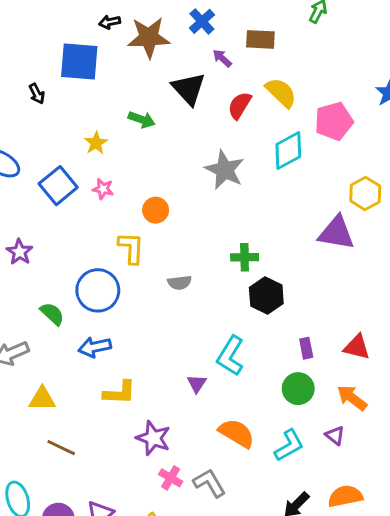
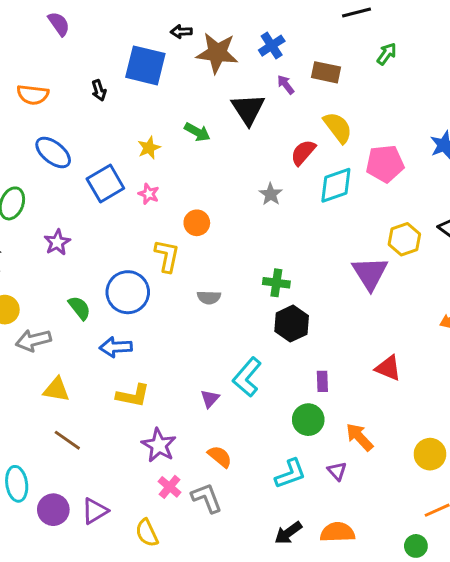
red semicircle: (240, 105) -> (303, 153), moved
gray star: (225, 170) -> (271, 194), size x0.6
purple triangle: (336, 233) -> (370, 273), turned 39
red triangle: (357, 347) -> (388, 368), moved
orange semicircle: (237, 433) -> (220, 457), moved, size x0.7

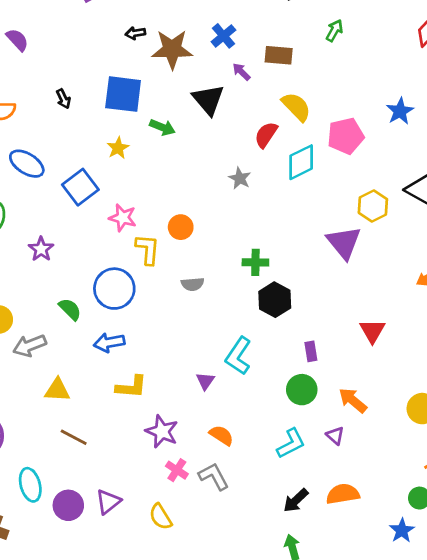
blue square: (145, 65) -> (123, 94), moved
pink star: (149, 194) -> (123, 218), moved, size x1.4
orange circle: (197, 223) -> (181, 227), moved
red triangle: (388, 368) -> (372, 331), turned 44

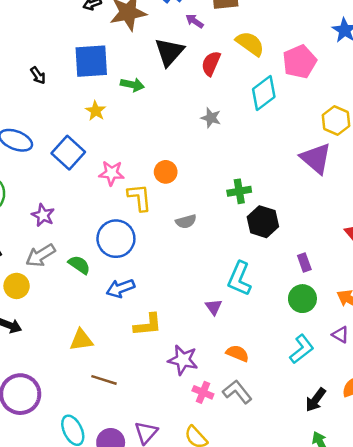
black triangle: (208, 100) -> (169, 52), turned 32
red semicircle: (266, 135) -> (211, 63), moved
gray arrow: (30, 346) -> (41, 255), moved

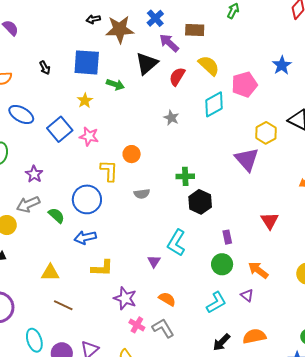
purple arrow: (195, 21) -> (169, 43), size x1.5
pink star: (111, 173) -> (89, 136), moved

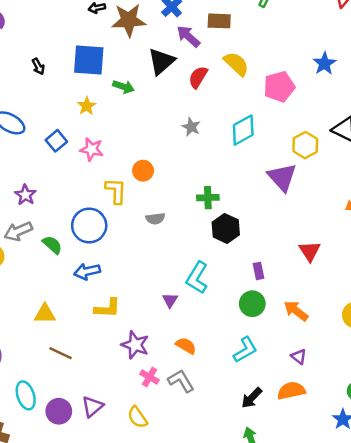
cyan diamond: (214, 104) -> (243, 130), moved
blue square: (60, 129) -> (56, 141), size x0.7
purple triangle: (247, 295) -> (299, 357), moved

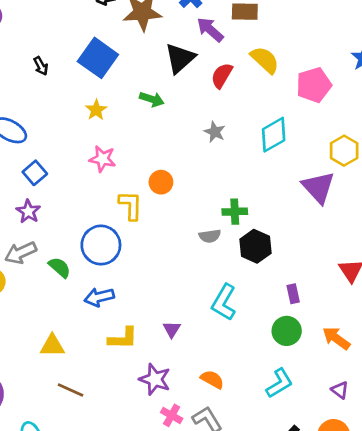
blue square: (89, 60) -> (98, 58), turned 32
green arrow: (123, 87) -> (152, 99), moved
blue square: (56, 141) -> (35, 173), moved
gray semicircle: (155, 219) -> (210, 236), moved
purple triangle: (170, 300) -> (172, 329), moved

